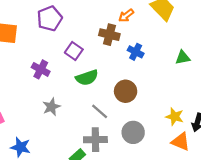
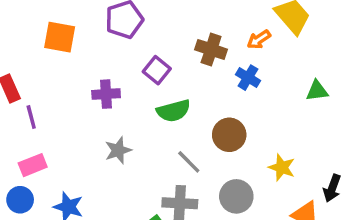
orange arrow: (126, 16) -> (259, 39), moved
purple cross: (41, 69) -> (106, 94), turned -36
yellow star: (175, 117) -> (282, 167), moved

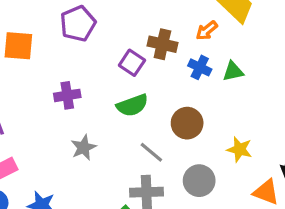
purple square: (157, 70) -> (132, 63), moved
green triangle: (317, 91) -> (233, 71), moved

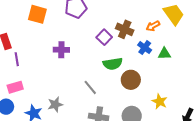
green semicircle: (132, 105) -> (113, 64), moved
gray star: (84, 147) -> (55, 104), moved
gray line: (151, 152) -> (90, 87), moved

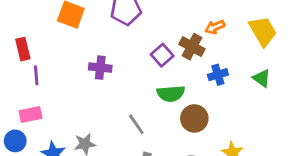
orange arrow: (153, 26) -> (215, 27), moved
blue cross: (145, 48) -> (218, 75), turned 32
green triangle: (164, 54) -> (262, 78), moved, turned 32

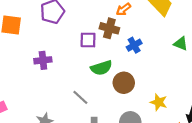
purple square: (162, 55) -> (88, 40), turned -35
green triangle: (262, 78) -> (181, 44), moved

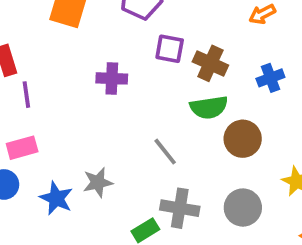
brown cross: (109, 28) -> (210, 63), moved
purple square: (88, 40) -> (170, 49), moved

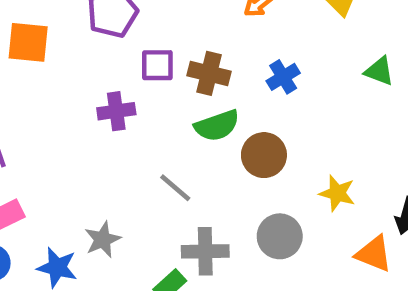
purple cross: (112, 78) -> (116, 111), moved

